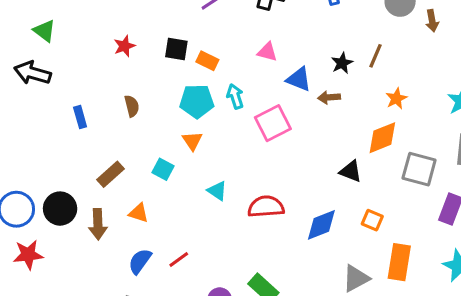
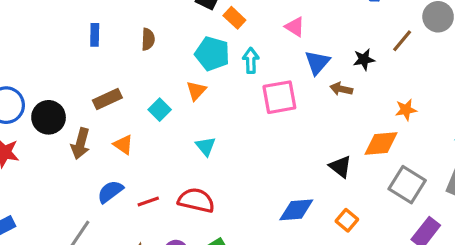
brown line: (375, 56) -> (402, 41), moved
blue triangle: (299, 79) -> (317, 62), turned 32
red semicircle: (266, 207) -> (196, 200), moved

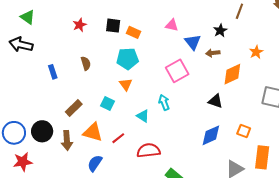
cyan arrow: (251, 60) -> (164, 102), moved
orange diamond: (381, 144) -> (232, 74), moved
orange triangle: (123, 145) -> (93, 132), size x1.5
black triangle: (340, 167) -> (215, 101), moved
red line: (148, 201) -> (118, 138), moved

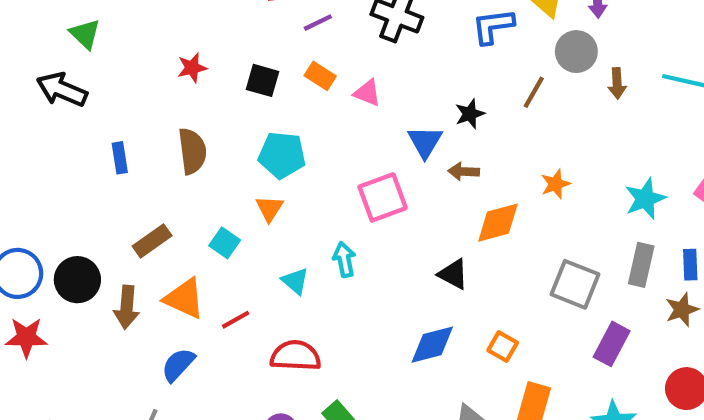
pink triangle: (172, 25) -> (367, 93), moved
black star: (220, 30) -> (470, 114), moved
orange rectangle: (133, 32) -> (320, 76), moved
brown semicircle: (86, 63) -> (192, 151), size x1.5

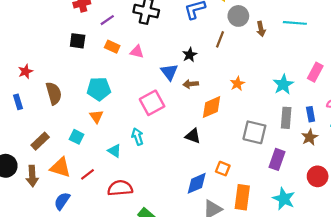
red star: (192, 68) -> (25, 71), moved
black square: (263, 80) -> (78, 41), moved
blue diamond: (432, 345) -> (197, 183), moved

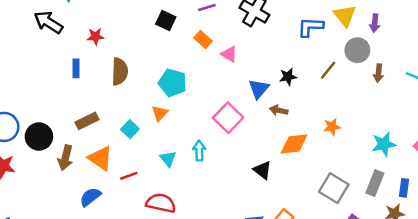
pink square: (152, 103) -> (228, 118), turned -35

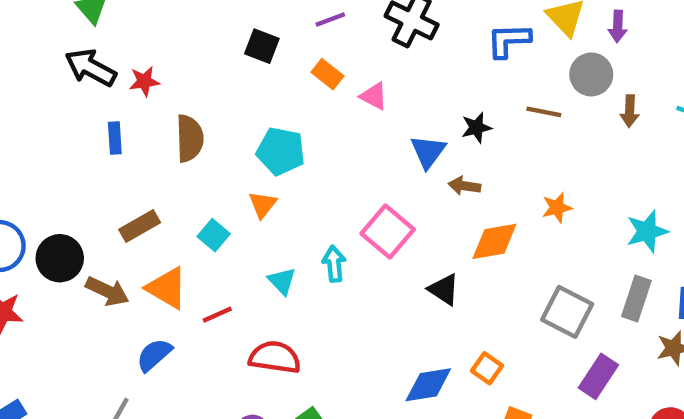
black arrow: (48, 22) -> (91, 68), moved
brown line: (328, 70) -> (544, 112), turned 66
pink square: (228, 118) -> (388, 231), moved
brown arrow: (65, 158) -> (107, 291), turned -75

